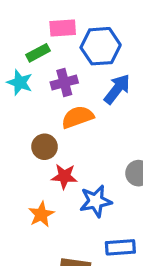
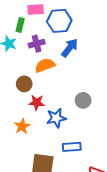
green rectangle: (38, 53) -> (20, 25), turned -48

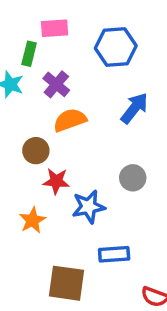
blue hexagon: (59, 21) -> (116, 47), moved
purple cross: (37, 44) -> (56, 84), turned -35
blue arrow: (70, 48) -> (134, 108), moved

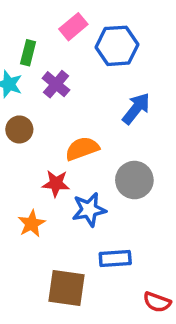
pink rectangle: (55, 28) -> (73, 27), moved, turned -36
orange semicircle: (70, 120) -> (82, 149), moved
brown circle: (36, 151) -> (19, 129), moved
gray circle: (133, 178) -> (134, 180), size x1.4

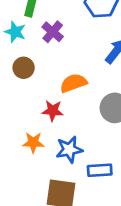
blue star: (89, 210) -> (69, 149), moved
orange star: (32, 224) -> (33, 143), turned 30

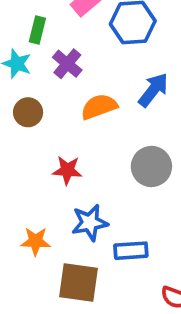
orange semicircle: (73, 83) -> (99, 107), moved
orange star: (33, 143) -> (36, 241), moved

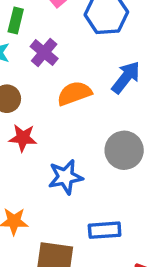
red star: (67, 170) -> (23, 138), moved
blue star: (90, 223) -> (65, 177), moved

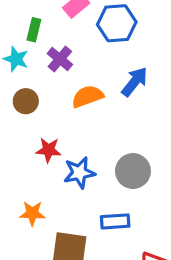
red star: (23, 138) -> (49, 150), moved
gray circle: (124, 150) -> (133, 171), moved

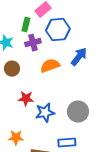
blue hexagon: (117, 23) -> (58, 30), moved
green rectangle: (34, 30) -> (26, 25), moved
purple cross: (60, 59) -> (33, 43), turned 35

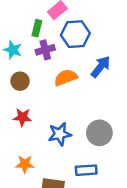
red star: (26, 99) -> (22, 117), moved

